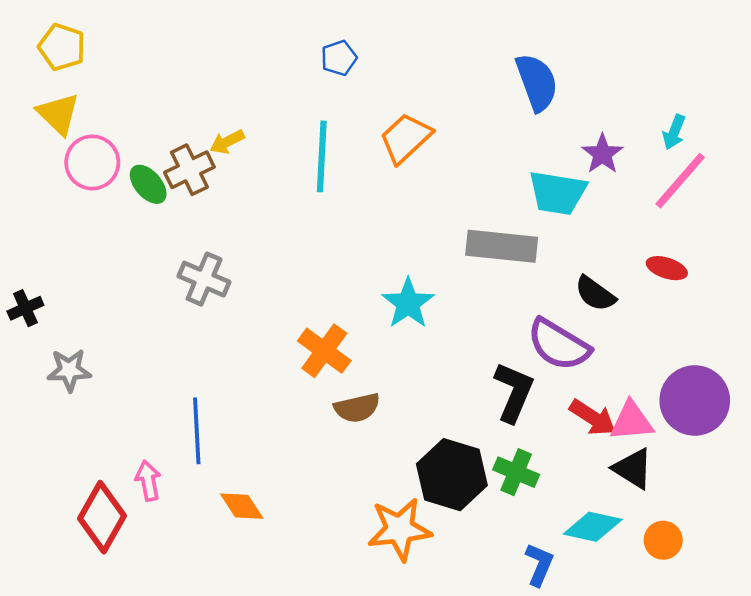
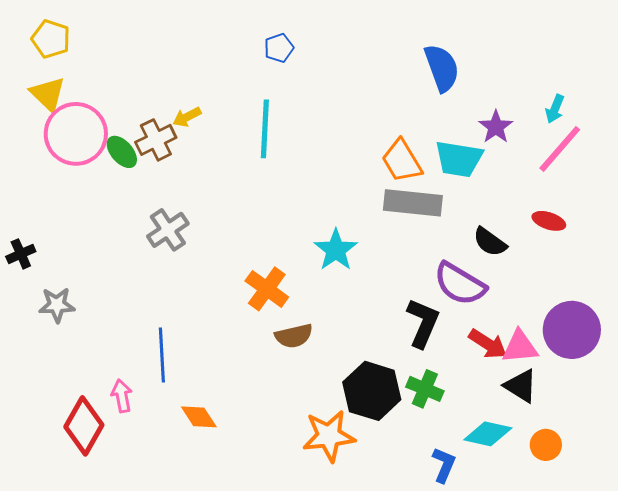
orange trapezoid: (406, 138) -> (402, 161), moved, turned -78
pink circle: (92, 162) -> (76, 134), size x1.4
gray cross: (204, 279) -> (168, 230), turned 33

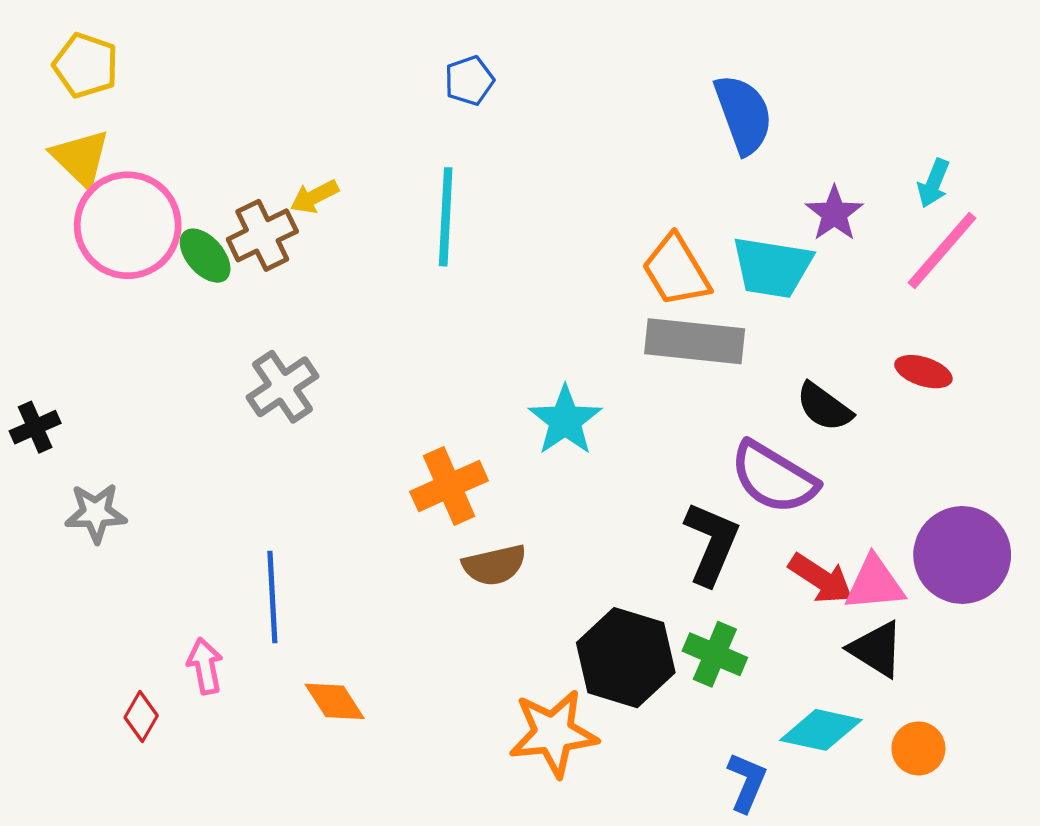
orange cross: (267, 289) -> (449, 486), turned 30
red diamond: (84, 426) -> (141, 717), size x0.5

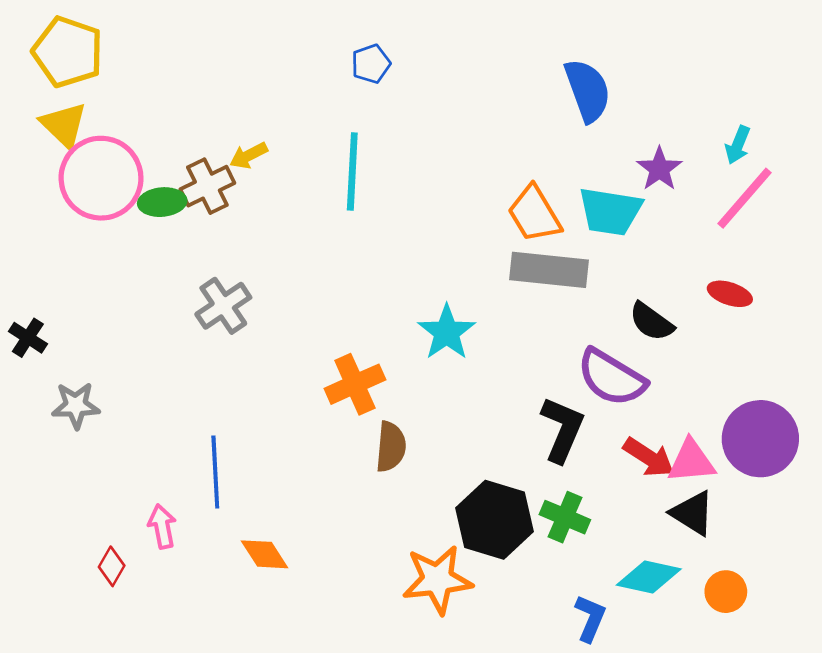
yellow pentagon: (86, 65) -> (68, 52), size x1.4
green ellipse: (205, 256) -> (162, 202), turned -54
black cross: (35, 427) -> (28, 338), turned -33
brown semicircle: (494, 565) -> (391, 447), turned -72

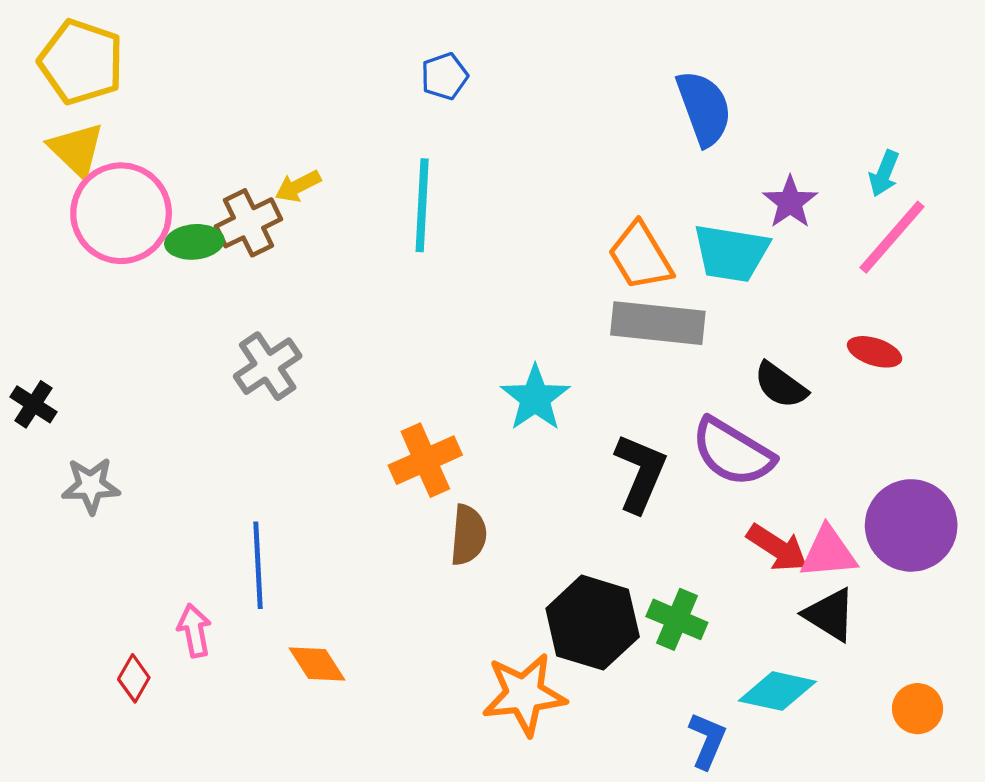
black L-shape: (562, 429) -> (640, 473), moved
orange circle: (726, 592) -> (918, 709), moved

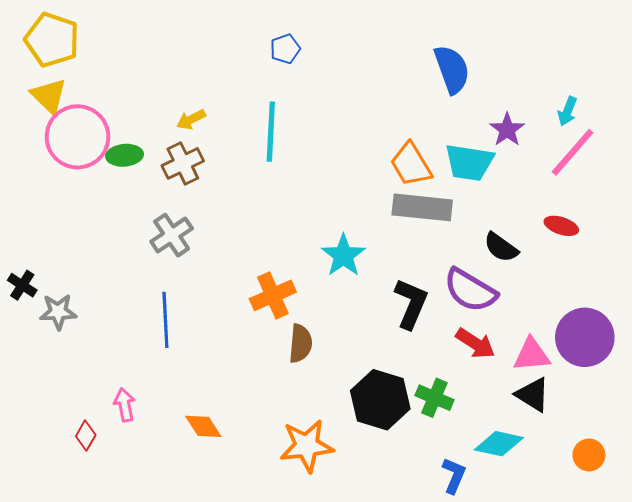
brown cross: (248, 223) -> (183, 163), moved
black cross: (33, 404) -> (22, 285), moved
red arrow: (777, 548) -> (475, 343), moved
blue line: (258, 565) -> (165, 320), moved
orange star: (524, 694) -> (307, 446), moved

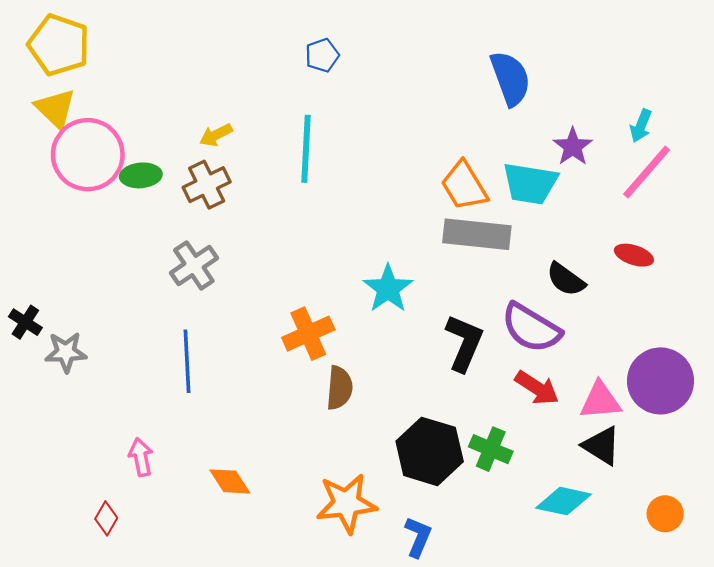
red diamond: (86, 436) -> (106, 518), moved
blue L-shape: (454, 475) -> (418, 537), moved

